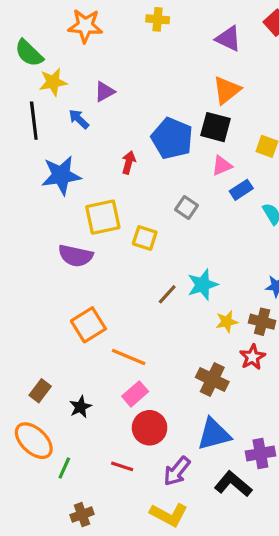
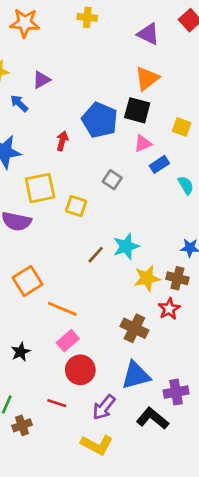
yellow star: (227, 322) -> (147, 278), size x1.4
brown cross: (82, 515) -> (22, 425), moved

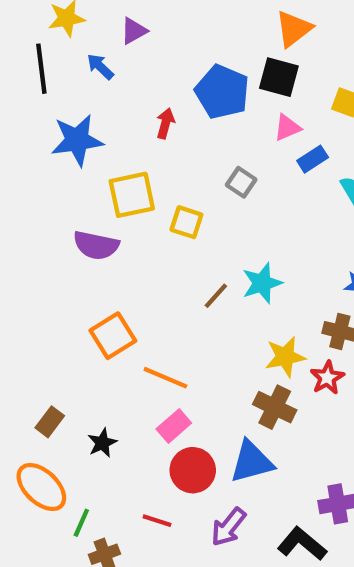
yellow star: (147, 278) -> (285, 357), moved
blue triangle: (136, 375) -> (252, 462), moved

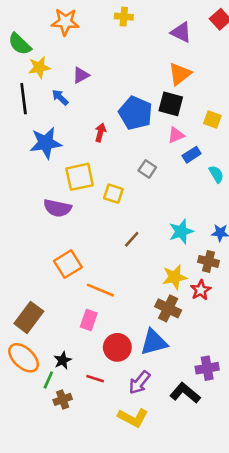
cyan star: (262, 283) -> (181, 231), moved
brown rectangle: (50, 422) -> (29, 317), size x1.6
pink rectangle: (174, 426) -> (89, 320), moved, turned -30
black star: (102, 443) -> (63, 360), moved

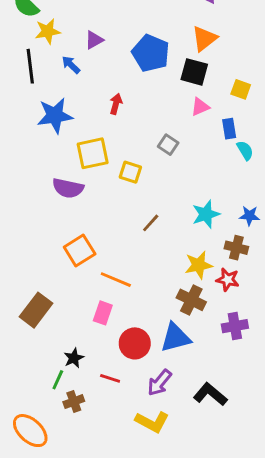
blue pentagon: (136, 113) -> (151, 53), moved
blue rectangle: (192, 155) -> (229, 129), moved, turned -66
red star: (201, 290) -> (228, 280), turned -30
orange ellipse: (24, 358) -> (30, 431), moved
purple cross: (207, 368) -> (235, 326), moved

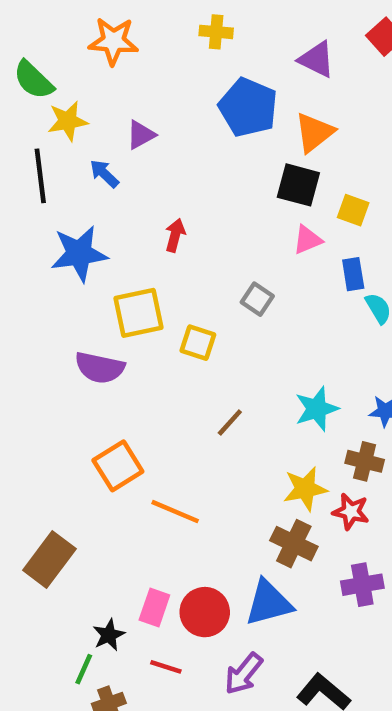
blue pentagon: (151, 53) -> (248, 107), moved
yellow square: (241, 89) -> (353, 210), moved
pink rectangle: (103, 313) -> (154, 607), moved

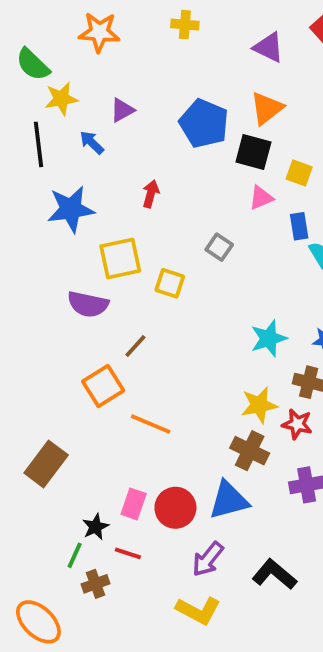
blue pentagon: (248, 107) -> (204, 123), moved
brown line: (230, 423) -> (135, 346), moved
red line: (166, 667) -> (128, 553), moved

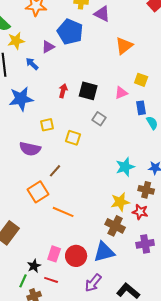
purple triangle: (269, 47) -> (102, 14), moved
blue pentagon: (204, 123) -> (70, 32), moved
black square: (253, 152) -> (88, 91), moved
yellow square: (120, 259) -> (47, 125), size x0.6

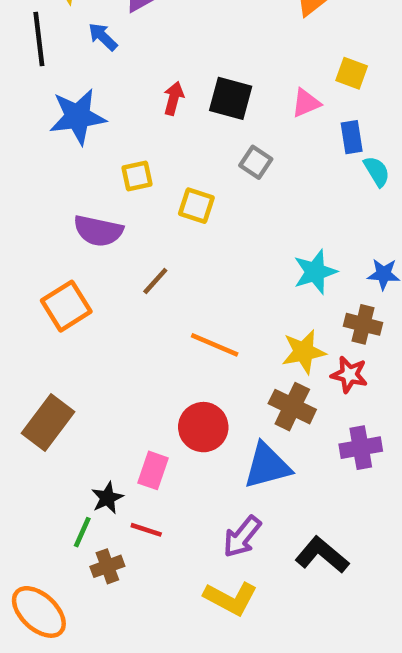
orange square: (38, 192) -> (66, 306), moved
orange line: (63, 212) -> (215, 345), moved
red circle: (76, 256) -> (203, 427), moved

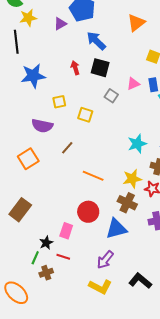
blue arrow: (103, 37) -> (96, 41), moved, size x1.5
red arrow: (174, 98) -> (75, 68), turned -32
pink triangle: (306, 103) -> (133, 84), moved
black L-shape: (322, 555) -> (140, 281), moved

